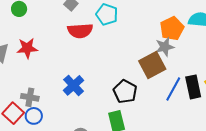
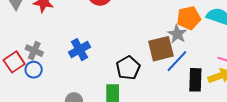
gray star: (165, 47) -> (177, 34), turned 30
blue line: (173, 89) -> (177, 61), moved

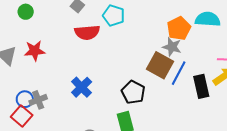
brown square: (161, 49) -> (160, 65), turned -32
gray cross: (34, 51) -> (38, 100), turned -30
blue circle: (34, 70) -> (25, 99), moved

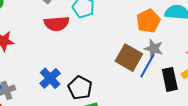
gray star: (172, 47) -> (154, 49), moved
black pentagon: (133, 92) -> (80, 88), moved

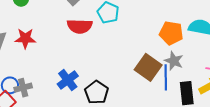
orange pentagon: (148, 21) -> (171, 33), turned 30
blue line: (147, 66) -> (166, 77), turned -35

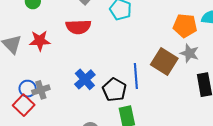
red semicircle: (80, 26) -> (78, 27), moved
blue line: (166, 77) -> (136, 76), moved

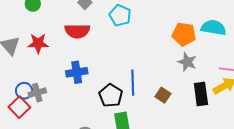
brown square: (164, 61) -> (163, 95), moved, size x0.6
blue cross: (85, 79) -> (77, 72), moved, turned 30

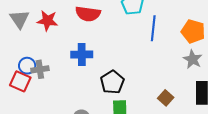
blue line: (133, 83) -> (153, 28), moved
brown square: (163, 95) -> (166, 98), moved
red square: (19, 107) -> (20, 81), turned -30

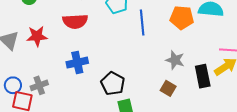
gray star: (193, 59) -> (175, 60), moved
blue circle: (27, 66) -> (13, 85), moved

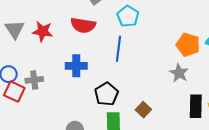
blue line: (142, 22) -> (119, 49), moved
gray star: (175, 60) -> (179, 73), moved
brown square: (168, 88) -> (143, 110), moved

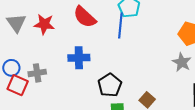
red semicircle: (83, 25) -> (85, 17), turned 35
blue line: (119, 49) -> (120, 26), moved

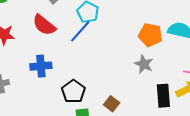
blue line: (120, 26) -> (80, 31), turned 40

